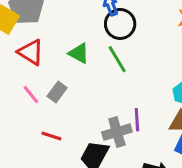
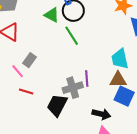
green triangle: (79, 53) -> (52, 15), moved
pink line: (31, 94) -> (18, 71), moved

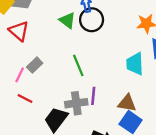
green line: (72, 36) -> (78, 65), moved
cyan trapezoid: (120, 59) -> (135, 64), moved
pink line: (18, 71) -> (20, 75), turned 56

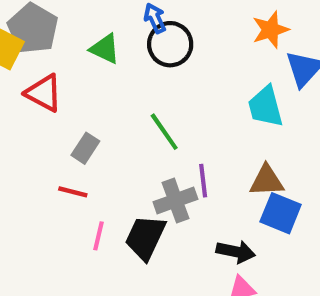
green triangle: (67, 20) -> (105, 49), moved
pink line: (20, 75) -> (98, 236), moved
red line: (25, 99) -> (73, 192), moved

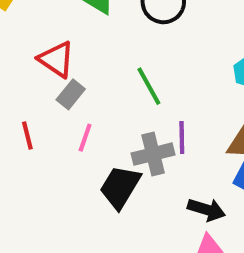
red triangle: (44, 93) -> (56, 59), moved
red line: (73, 192) -> (27, 136), moved, turned 56
pink line: (98, 236) -> (85, 138), moved

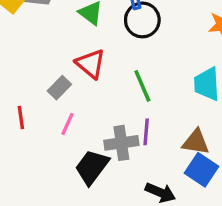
red triangle: (56, 59) -> (91, 64), moved
green line: (149, 86) -> (142, 86), moved

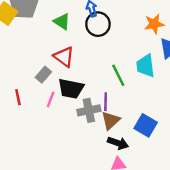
green line: (142, 86) -> (118, 75), moved
brown triangle: (196, 142) -> (111, 121), moved, turned -48
black trapezoid: (92, 167) -> (71, 89), moved, turned -112

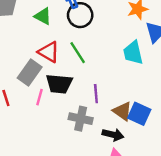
gray rectangle: (43, 75) -> (30, 72), size x1.5
green line: (118, 75) -> (78, 53), moved
gray cross: (89, 110) -> (81, 119), moved, turned 30
brown triangle: (111, 121) -> (122, 111), moved, turned -36

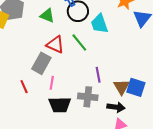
cyan trapezoid: (133, 53) -> (99, 24), moved
black trapezoid: (59, 84) -> (60, 105), moved
brown triangle: (122, 111) -> (122, 87), turned 30

